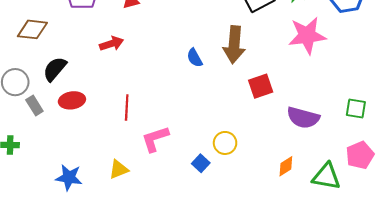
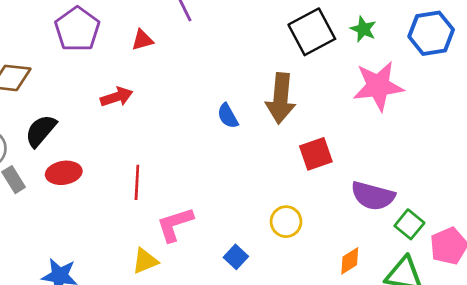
green square: (356, 108) -> (409, 224), moved, turned 30
yellow circle: (225, 143) -> (286, 222), moved
yellow triangle: (119, 169) -> (145, 261), moved

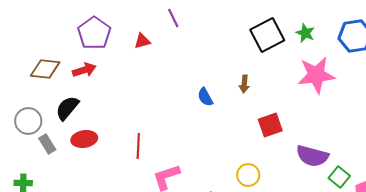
red arrow: (117, 97) -> (84, 70), moved
brown arrow: (281, 98) -> (244, 84), size x0.5

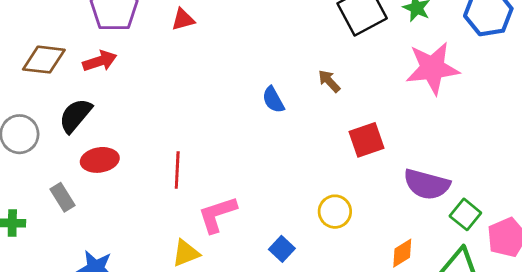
brown arrow: (244, 84) -> (329, 81), turned 132
gray rectangle: (47, 144) -> (62, 197), moved

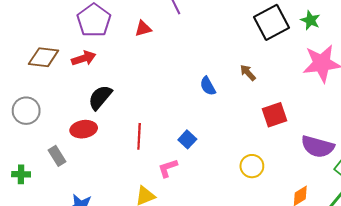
black semicircle: (75, 115) -> (100, 97), moved
pink L-shape: (217, 214) -> (168, 168), size x0.7
blue square: (282, 249) -> (187, 139), moved

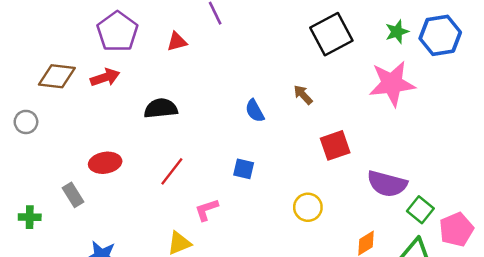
green star: (310, 20) -> (397, 32), moved, turned 30
black semicircle: (100, 97) -> (161, 108), moved, turned 44
gray circle: (26, 111) -> (26, 122), moved, size x0.7
red line: (139, 136) -> (172, 171), turned 35
blue square: (187, 139) -> (244, 169), moved, turned -30

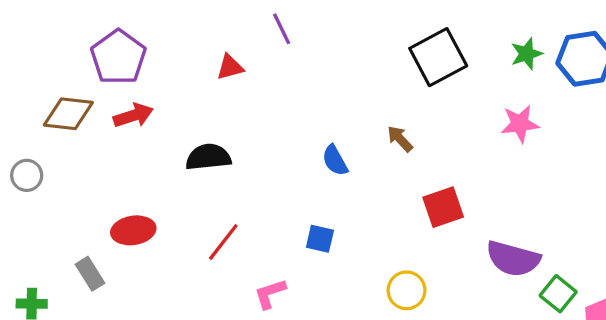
purple pentagon: (117, 32) -> (118, 57), moved
pink star: (392, 84) -> (520, 124), size x0.6

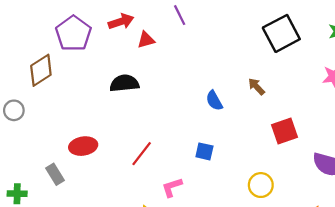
brown diamond: (68, 114) -> (41, 70), turned -40
red arrow: (133, 115) -> (121, 22), moved
black semicircle: (208, 157) -> (124, 83), moved

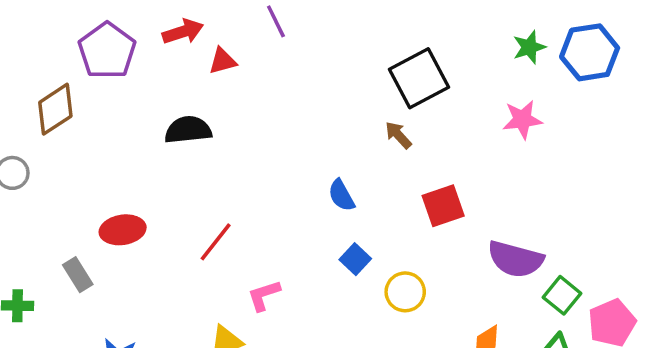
black square: (281, 33) -> (419, 78), moved
blue semicircle: (214, 101) -> (341, 195), moved
blue square: (204, 151) -> (355, 259), moved, turned 30

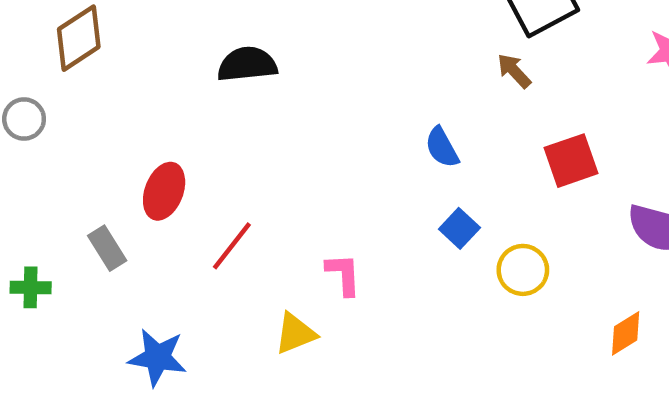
red ellipse: (123, 230) -> (164, 191), turned -60
red line: (216, 242) -> (232, 246), moved
pink L-shape: (264, 295) -> (343, 274), turned 105

